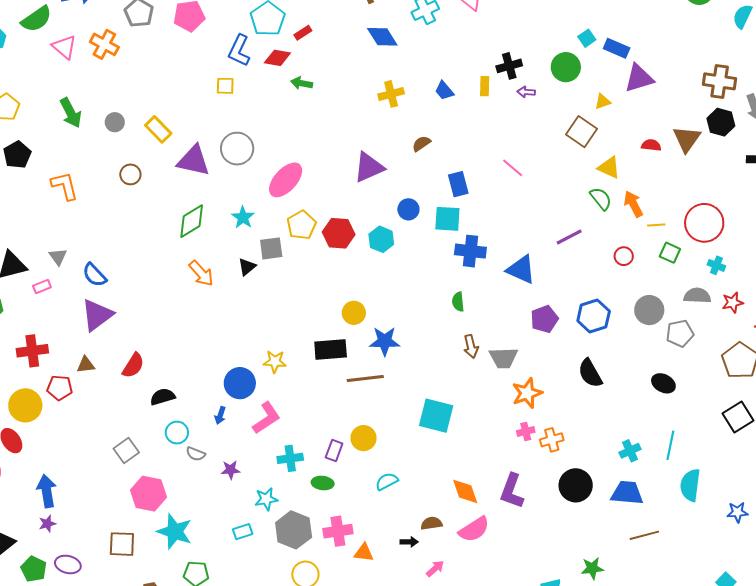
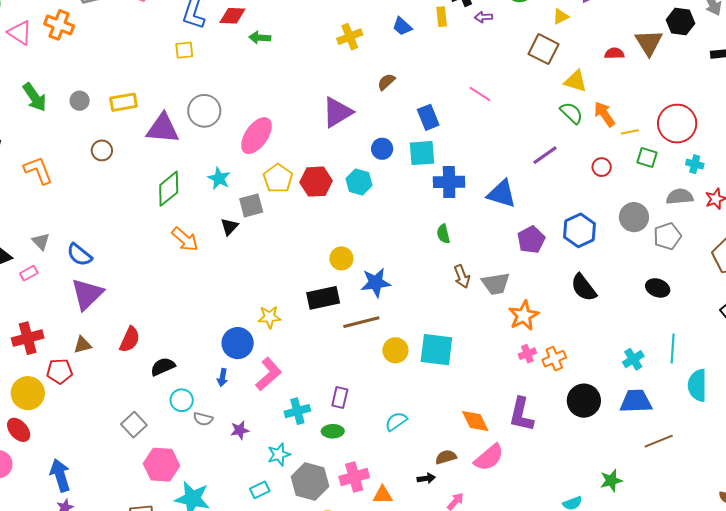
yellow rectangle: (158, 129) -> (124, 102), turned -48
yellow circle: (363, 438) -> (395, 350), moved

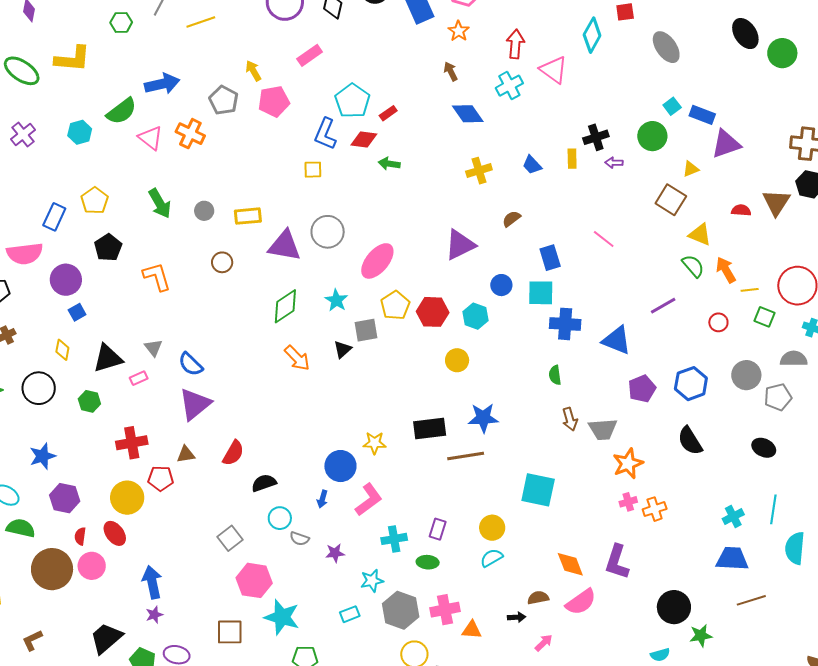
yellow circle: (341, 258) -> (457, 360), moved
yellow circle: (395, 350) -> (492, 528), moved
black circle: (584, 401) -> (674, 607), moved

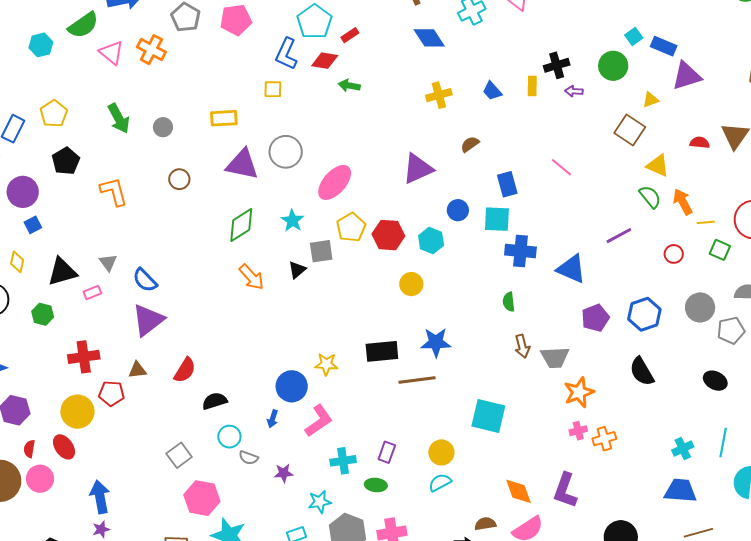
yellow rectangle: (248, 216) -> (224, 118), moved

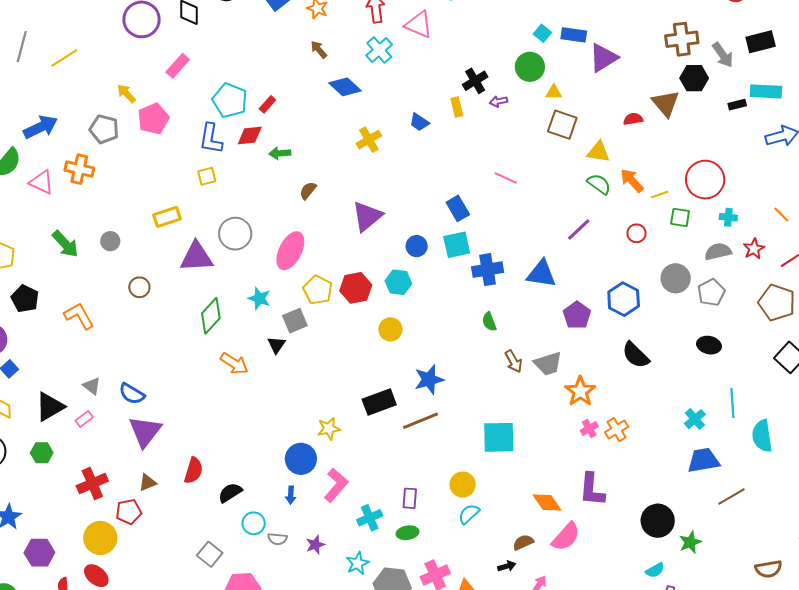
yellow triangle: (651, 100) -> (554, 92), moved, turned 36
brown semicircle: (470, 144) -> (308, 190), moved

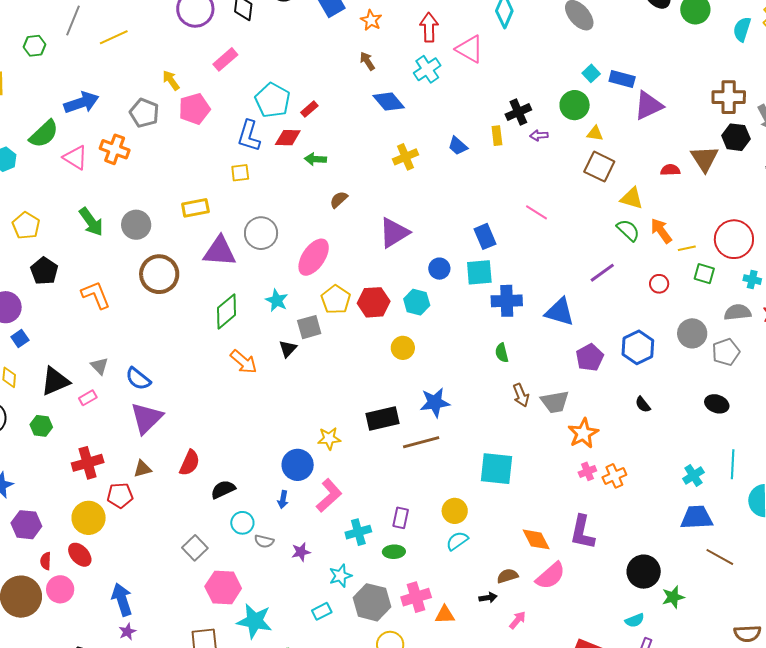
gray circle: (110, 241) -> (136, 225), size x1.5
brown circle: (139, 287) -> (159, 274), size x1.8
black semicircle: (636, 355) -> (643, 404), size x0.6
brown line: (731, 497) -> (720, 557), turned 52

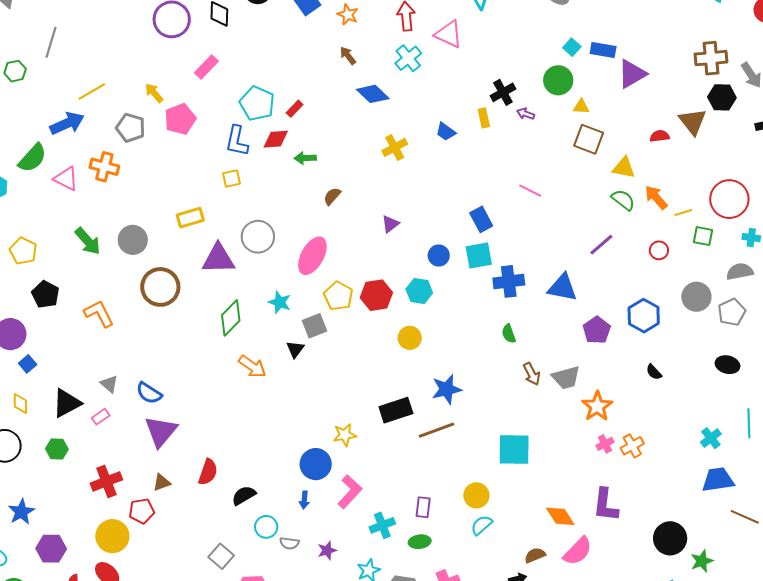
yellow line: (114, 37) -> (92, 91), moved
purple arrow: (539, 135) -> (526, 114), turned 30
purple triangle: (394, 233) -> (390, 224), size x0.6

